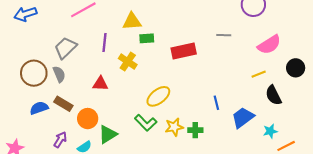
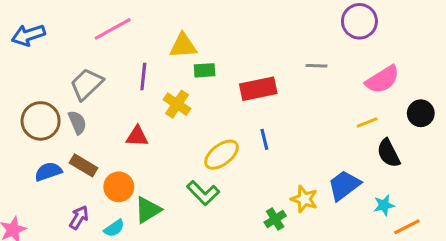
blue line: (216, 103) -> (264, 139), moved
yellow star: (174, 127) -> (304, 199), moved, turned 30
green cross: (195, 130) -> (275, 219), moved, turned -32

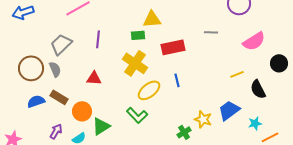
yellow triangle: (183, 46) -> (152, 19), moved
yellow cross: (177, 104) -> (135, 63), moved, size x1.4
yellow line: (367, 122) -> (237, 74), moved

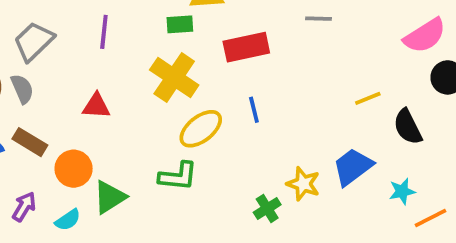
pink semicircle: (254, 41) -> (425, 36), moved
green L-shape: (137, 115) -> (178, 176), turned -40

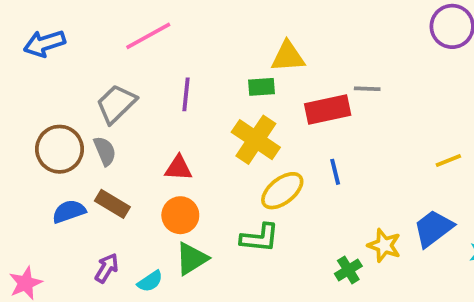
gray line: (318, 19) -> (367, 89), moved
orange circle: (74, 169) -> (180, 215), moved

